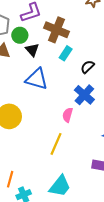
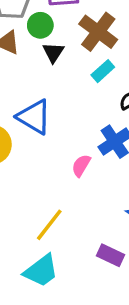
blue triangle: (37, 79) -> (34, 117), moved
yellow line: (56, 144) -> (49, 225), moved

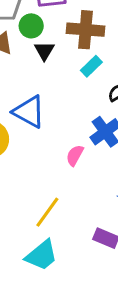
brown cross: (98, 32) -> (86, 30), turned -30

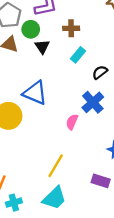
brown cross: (86, 30) -> (71, 28), size x0.6

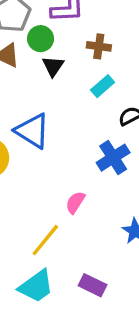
pink semicircle: (72, 122) -> (75, 202), moved
purple rectangle: (101, 181) -> (92, 285), moved

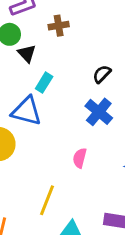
cyan rectangle: (103, 86) -> (44, 83), moved
yellow line: (45, 240) -> (47, 200), moved

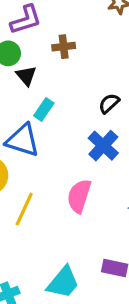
pink semicircle: (80, 158) -> (79, 196), size x1.5
yellow line: (47, 200) -> (24, 209), moved

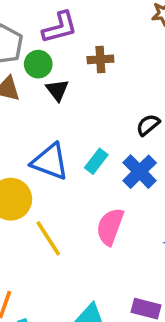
cyan rectangle: (44, 109) -> (96, 161), moved
yellow line: (24, 209) -> (48, 238), turned -60

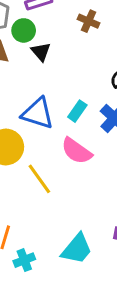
brown cross: (100, 59) -> (89, 21), moved, turned 30
pink semicircle: (110, 227) -> (77, 151), moved, turned -72

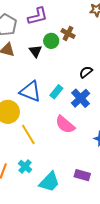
green circle: (24, 30) -> (51, 41), moved
pink semicircle: (77, 151) -> (65, 125), moved
cyan cross: (24, 260) -> (25, 166), moved, turned -32

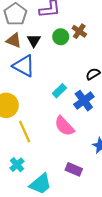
black triangle: (35, 51) -> (34, 40), moved
blue triangle: (30, 91) -> (24, 66), moved
purple rectangle: (82, 175) -> (74, 169), moved

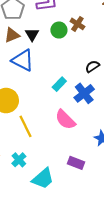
brown triangle: (14, 40) -> (12, 35), turned -42

